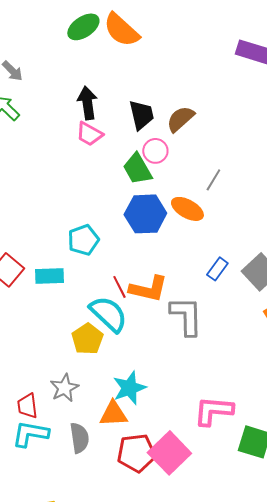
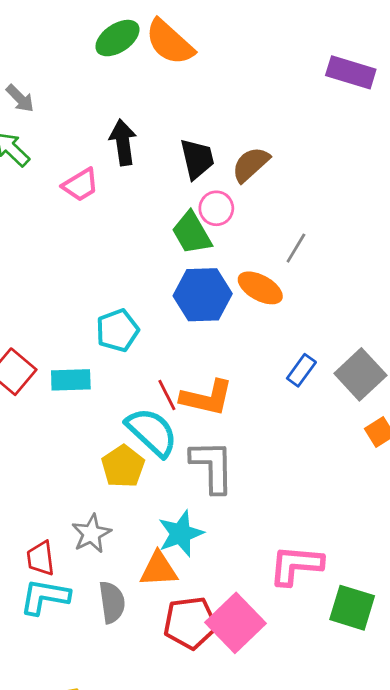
pink trapezoid: (89, 134) -> (80, 185), moved, turned -60
gray L-shape: (186, 316) -> (212, 466), moved

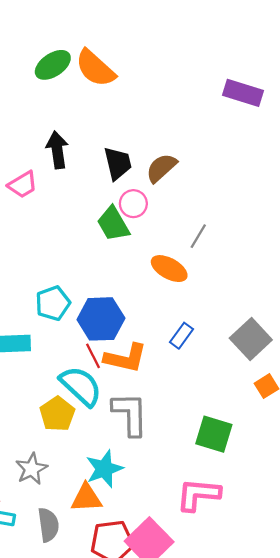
blue hexagon: (203, 295) -> (101, 319), moved
blue rectangle: (301, 370) -> (181, 336), moved
green square: (352, 608) -> (214, 434), moved

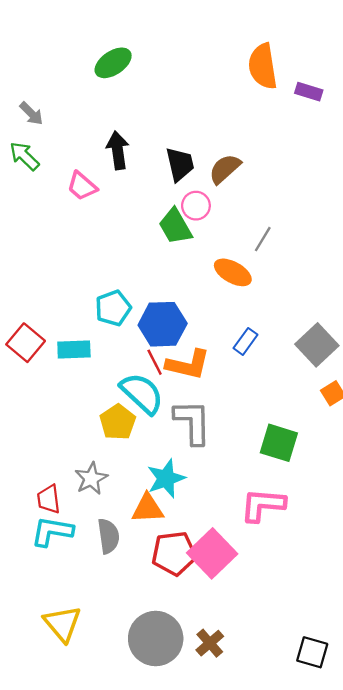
orange semicircle: (95, 68) -> (263, 66), moved, turned 39
purple rectangle: (243, 93) -> (309, 92), size x0.7
pink trapezoid: (23, 185) -> (82, 186), turned 72

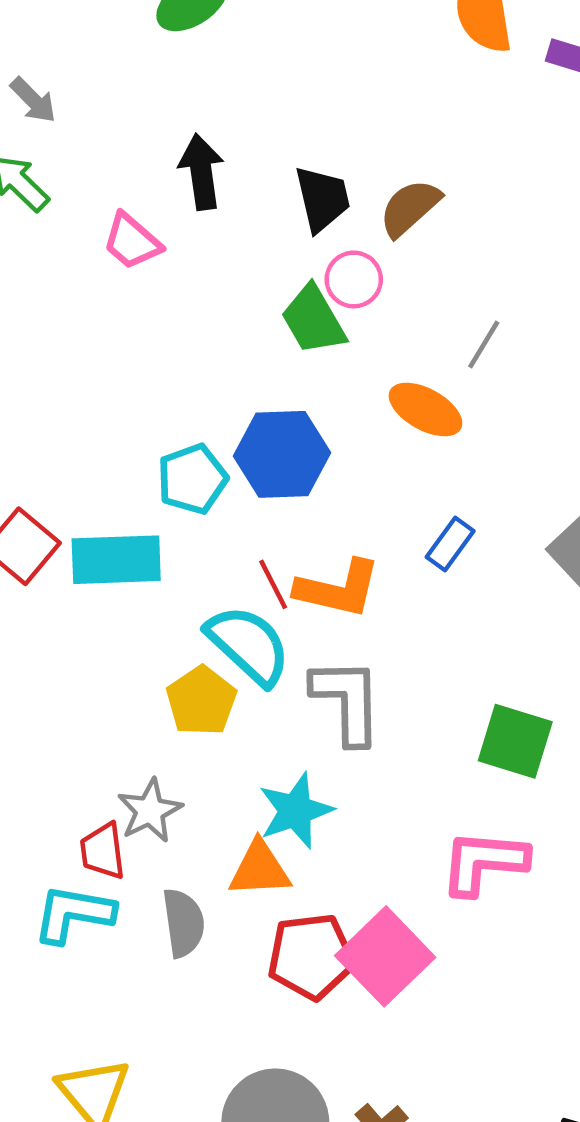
blue hexagon: (163, 324) -> (282, 454), moved
cyan rectangle: (74, 350) -> (116, 560), size x1.4
red trapezoid: (49, 499) -> (103, 851), moved

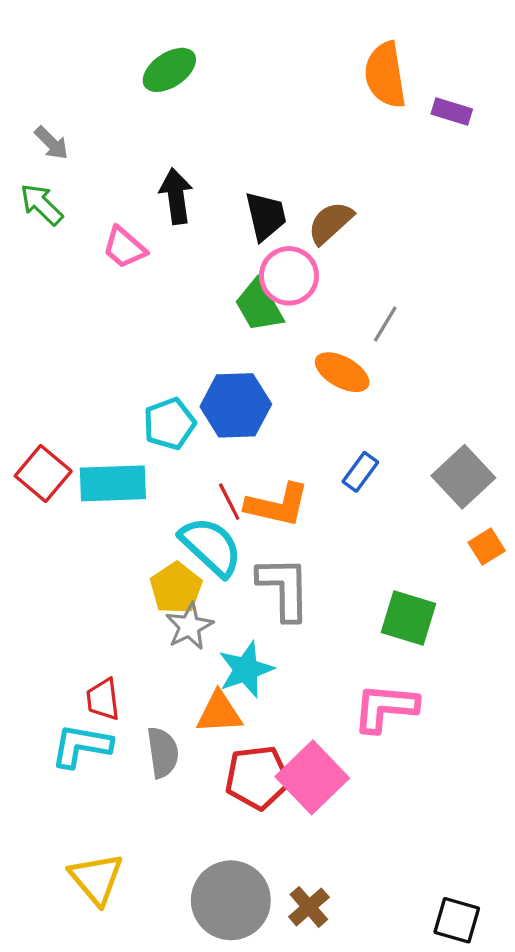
pink circle: (354, 279) -> (289, 276), size x1.4
gray star: (150, 811) -> (189, 626), moved

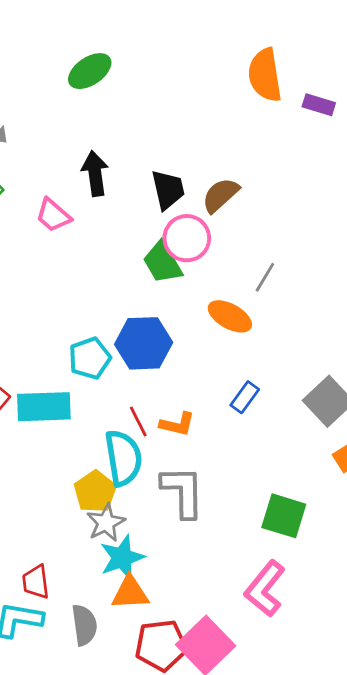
orange L-shape: (277, 505) -> (177, 424), size x0.7
cyan semicircle: (211, 547) -> (123, 458), turned 38
cyan star: (246, 669) -> (122, 558), moved
pink L-shape: (385, 708) -> (265, 589), turned -56

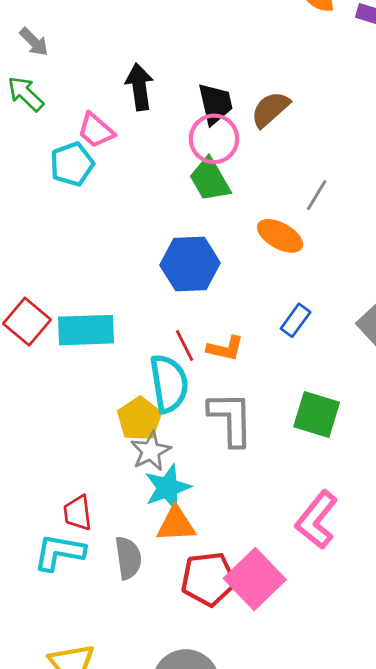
pink circle: (187, 238) -> (214, 139), moved
cyan pentagon: (90, 358) -> (72, 164), moved
green square: (284, 516) -> (317, 414), moved

